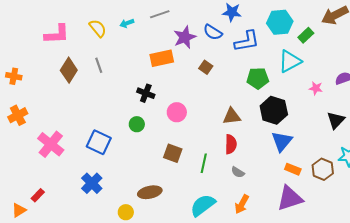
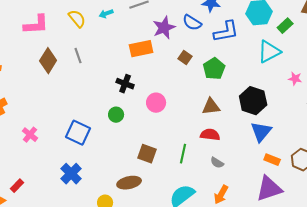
green pentagon: (258, 78) -> (214, 69), moved, turned -30
pink cross: (51, 144) -> (30, 135), size x0.6
red semicircle: (231, 144) -> (210, 135), turned -84
brown square: (173, 153) -> (147, 154), moved

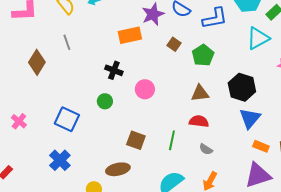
brown diamond: (48, 61) -> (37, 62), moved

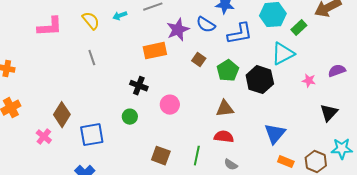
brown diamond: (37, 62) -> (62, 115), moved
black hexagon: (242, 87) -> (260, 80), moved
blue square: (67, 119) -> (92, 135), turned -35

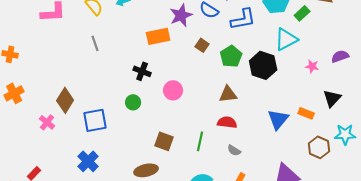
orange rectangle: (286, 162) -> (306, 113), moved

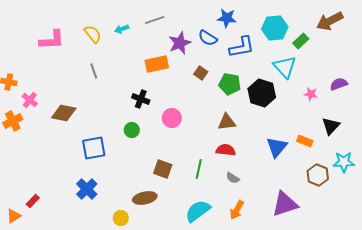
cyan triangle: (286, 39) -> (285, 67), turned -45
green pentagon: (231, 56) -> (230, 84), turned -30
brown diamond: (65, 100) -> (64, 113), moved, turned 70
pink cross: (47, 122) -> (30, 100), moved

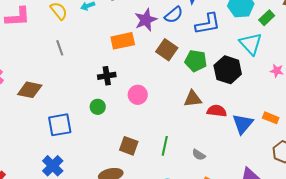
blue semicircle: (208, 38) -> (174, 15), turned -72
brown square: (201, 73) -> (167, 50), size x1.5
black cross: (141, 99) -> (107, 76), turned -30
red semicircle: (226, 150) -> (217, 111), moved

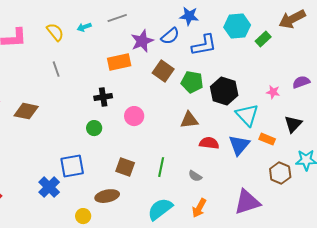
cyan triangle: (251, 44) -> (247, 115), moved
red semicircle: (217, 111) -> (209, 143), moved
blue square: (60, 125) -> (72, 166), moved

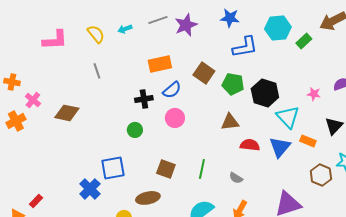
blue semicircle: (170, 36) -> (172, 90), moved
purple star: (142, 41) -> (186, 25), moved

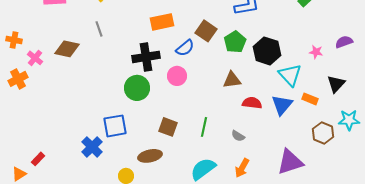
green pentagon: (233, 84) -> (235, 42), turned 30
blue semicircle: (172, 90) -> (185, 48), moved
black cross: (144, 99) -> (146, 57), size x1.5
brown diamond: (67, 113) -> (67, 49), moved
green circle: (135, 130) -> (137, 88), size x1.6

